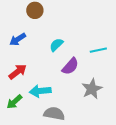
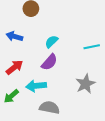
blue arrow: (18, 39) -> (14, 36), turned 49
purple semicircle: (70, 66) -> (49, 62), moved

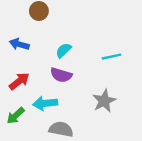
purple semicircle: (49, 62) -> (61, 75), turned 66

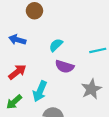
purple semicircle: (61, 75) -> (65, 67), moved
cyan arrow: (45, 103) -> (40, 91), turned -60

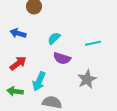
green arrow: (14, 102) -> (15, 91), turned 49

